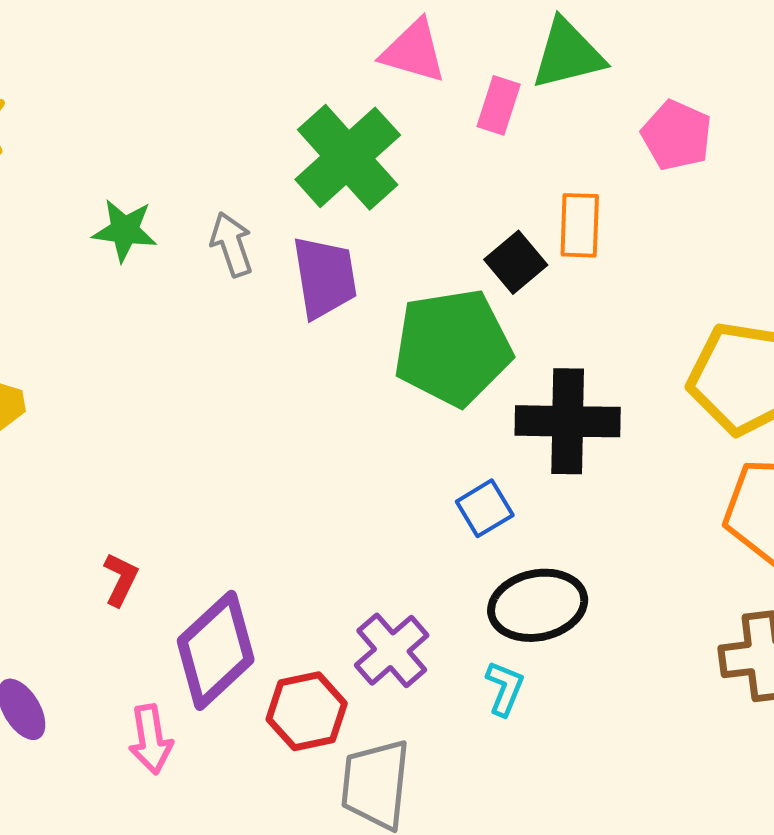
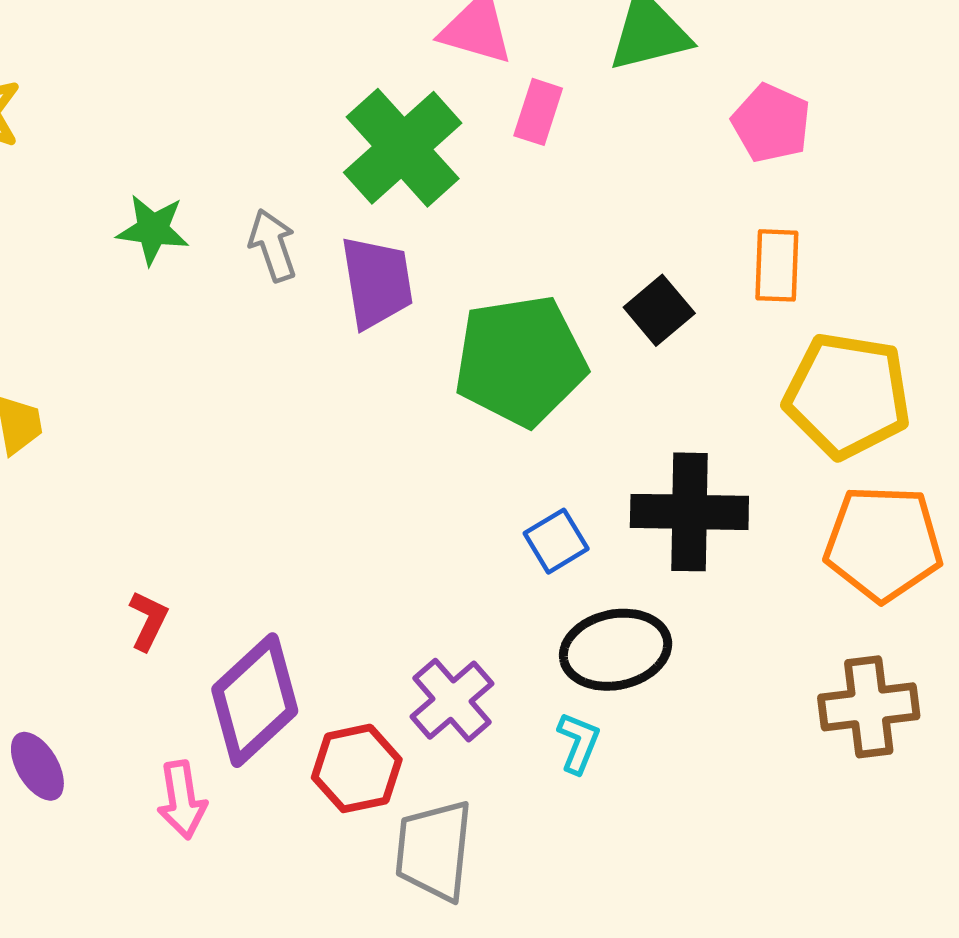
pink rectangle: (499, 105) -> (538, 112), moved
orange rectangle: (580, 225) -> (777, 265), moved
black square: (516, 262) -> (659, 310), moved
black cross: (568, 421) -> (689, 512), moved

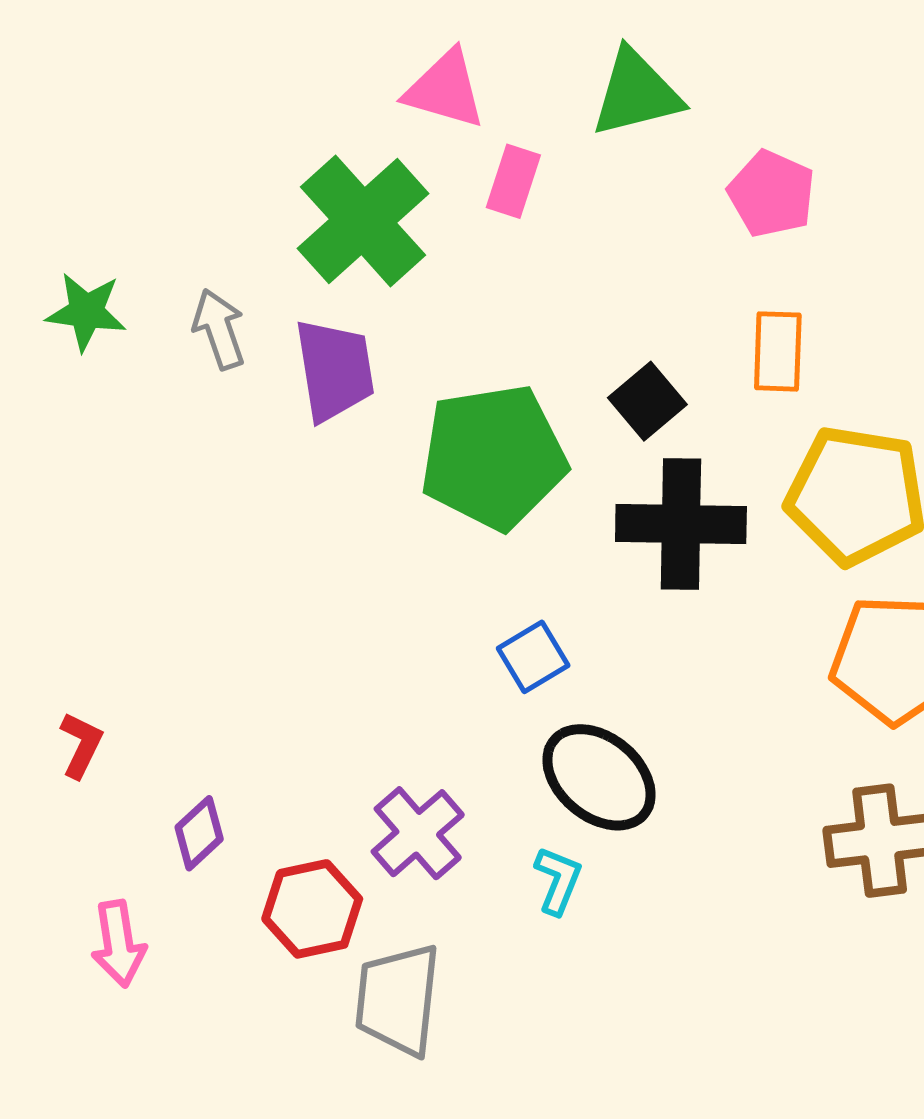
black cross: (689, 512) -> (681, 524), moved
black ellipse: (616, 650) -> (599, 777), turned 52
purple diamond: (255, 700) -> (199, 833), size x0.5

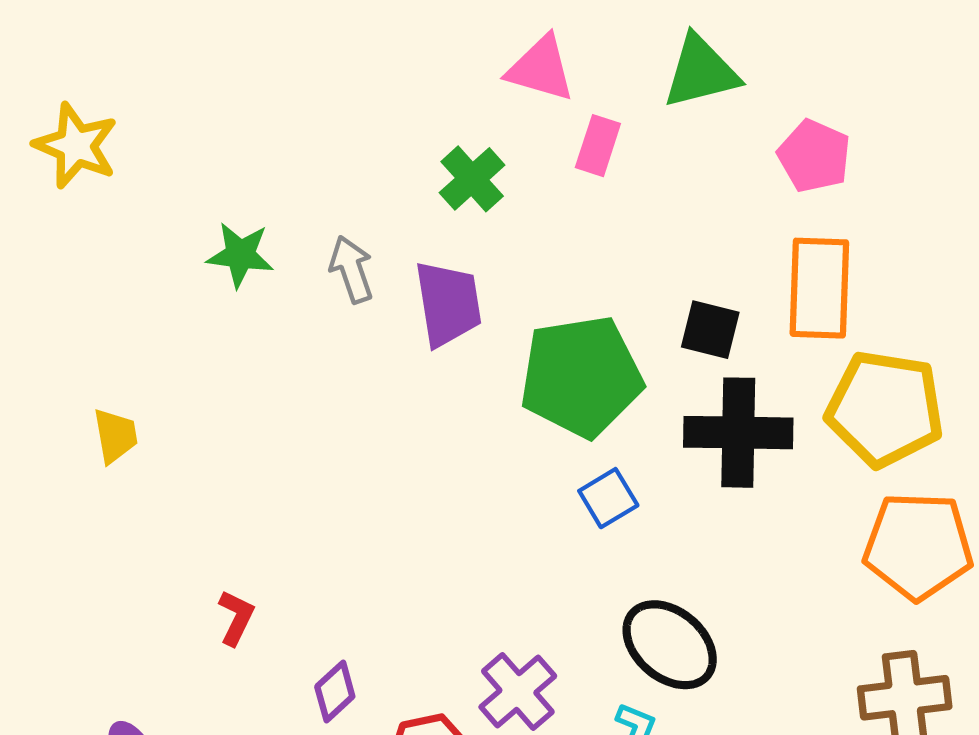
green cross: (363, 221) -> (472, 179), size x0.6
orange rectangle: (778, 351) -> (819, 288), size x1.5
black square: (647, 401) -> (710, 330), turned -36
blue square: (533, 657) -> (608, 498), moved

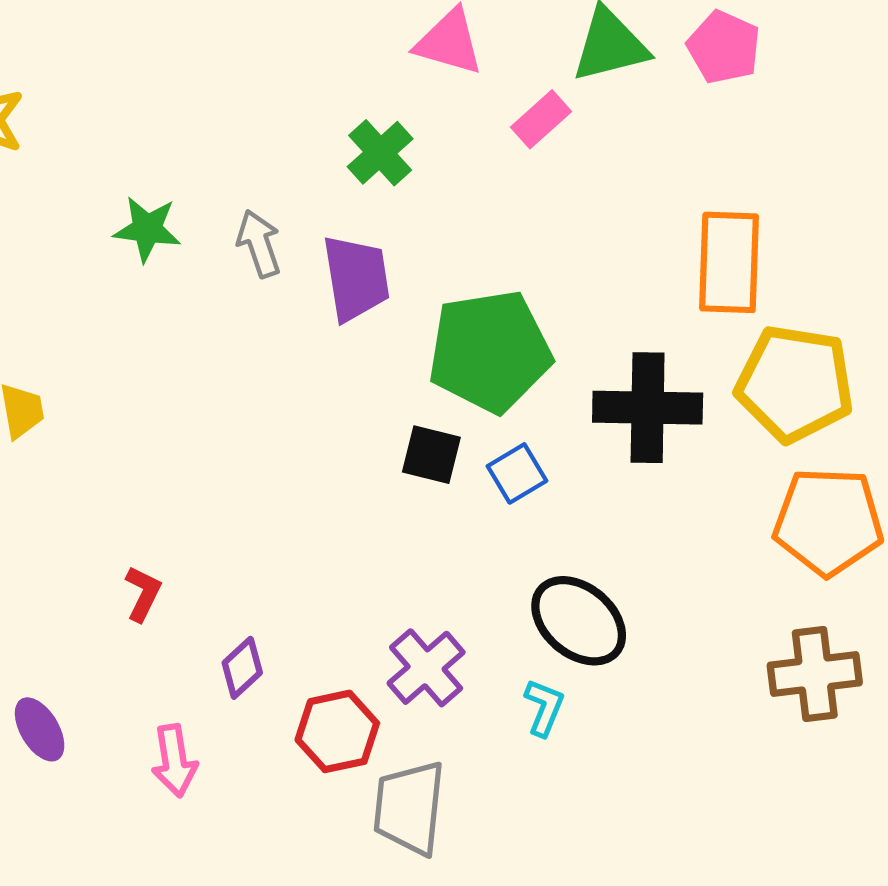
pink rectangle: (598, 146) -> (541, 119), moved, turned 30
pink pentagon: (814, 156) -> (724, 47), moved
black square: (710, 330) -> (431, 455), moved

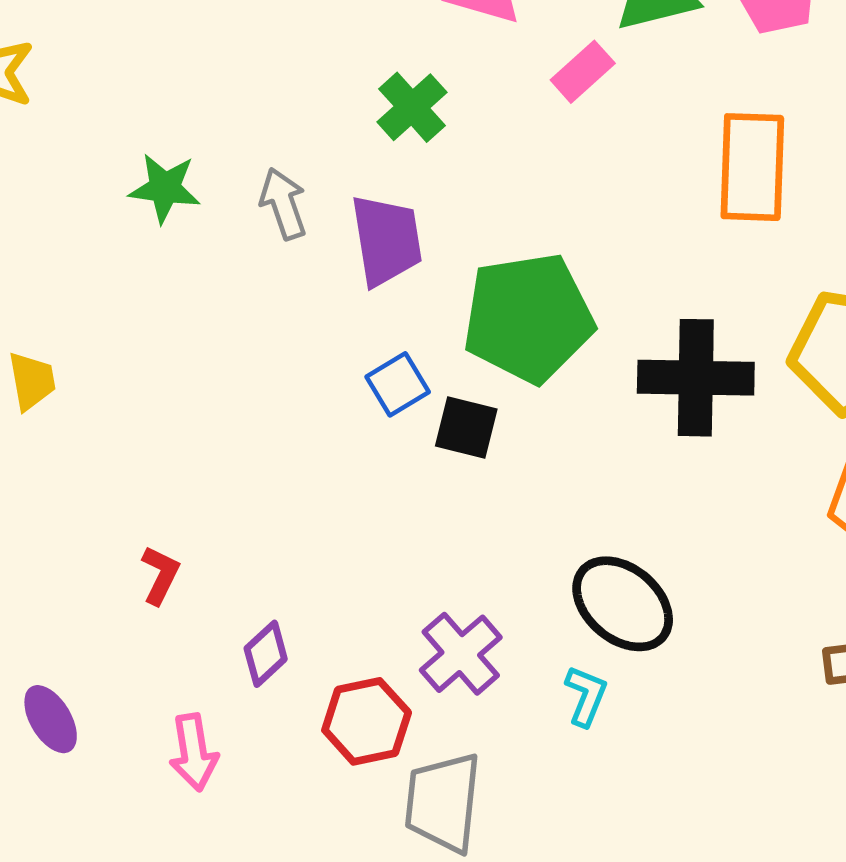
orange rectangle: (729, 262) -> (752, 167), moved
blue square: (517, 473) -> (398, 384), moved

